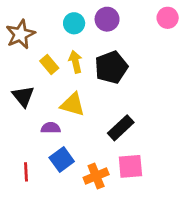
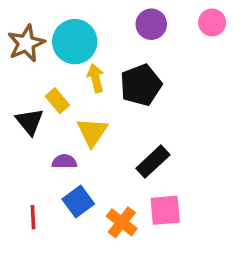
purple circle: (107, 19) -> (151, 24), moved
cyan circle: (74, 23) -> (75, 42), moved, size x1.6
yellow rectangle: (49, 65) -> (57, 101), moved
yellow triangle: (73, 104) -> (92, 132), turned 48
orange cross: (96, 176) -> (122, 222), turned -30

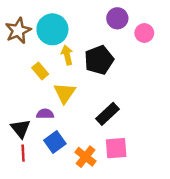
pink circle: (212, 22) -> (144, 33), moved
purple circle: (151, 24) -> (117, 18), moved
black triangle: (30, 122) -> (21, 129), moved

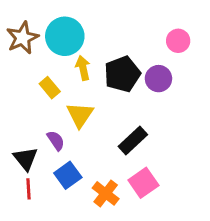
purple circle: (117, 18) -> (158, 79), moved
purple semicircle: (45, 114) -> (56, 141), turned 56
pink square: (116, 148) -> (143, 183), turned -30

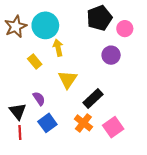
black pentagon: (122, 74) -> (99, 18), moved
yellow triangle: (80, 115) -> (68, 79), moved
pink square: (143, 183) -> (113, 127), moved
orange cross: (106, 193) -> (83, 123), moved

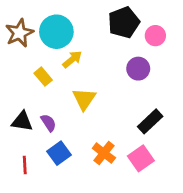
yellow arrow: (58, 48) -> (72, 59), turned 63
black rectangle: (93, 99) -> (150, 121), moved
black triangle: (18, 111) -> (22, 121), moved, turned -42

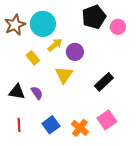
purple circle: (138, 69) -> (75, 52), moved
black rectangle: (150, 121) -> (104, 82), moved
blue square: (59, 153) -> (51, 125), moved
orange cross: (104, 153) -> (80, 128), moved

